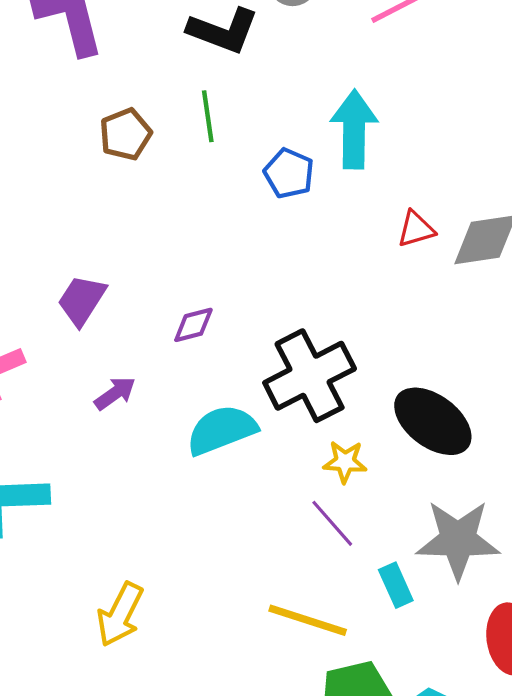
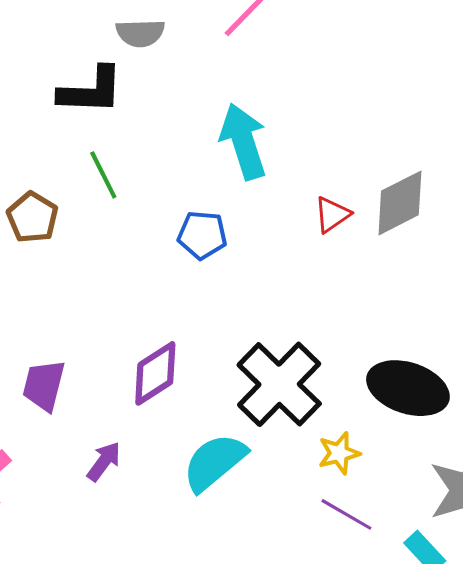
blue pentagon: (289, 173) -> (202, 235), moved
purple diamond: (193, 325) -> (155, 373), size x1.5

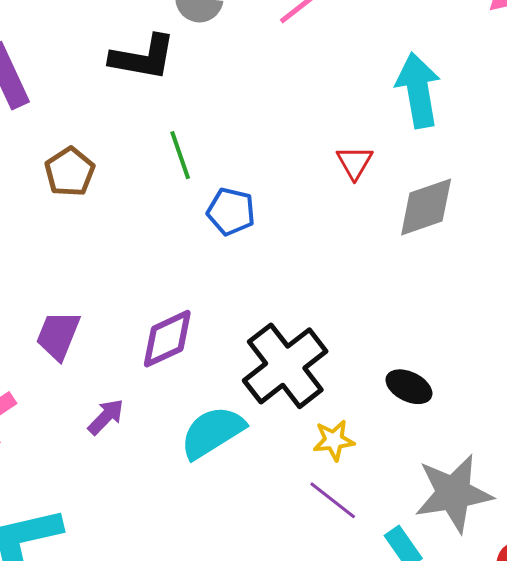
cyan arrow: (243, 141) -> (418, 90), moved
green line: (103, 175) -> (180, 155), moved
red triangle: (332, 215) -> (355, 162), moved, turned -33
black ellipse: (408, 388) -> (409, 387), size x0.6

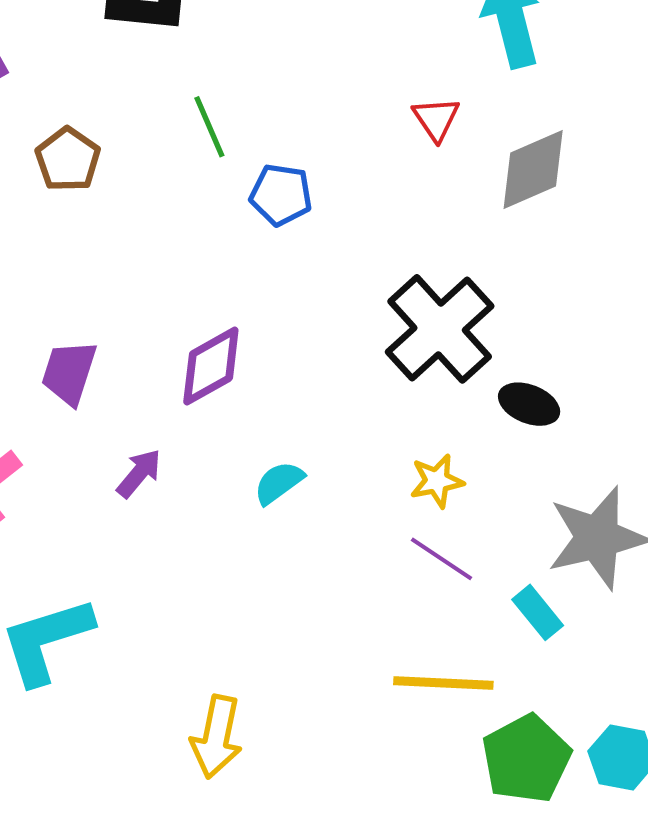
black cross: (285, 366) -> (440, 329), moved
cyan semicircle: (212, 432) -> (279, 483), size x0.6

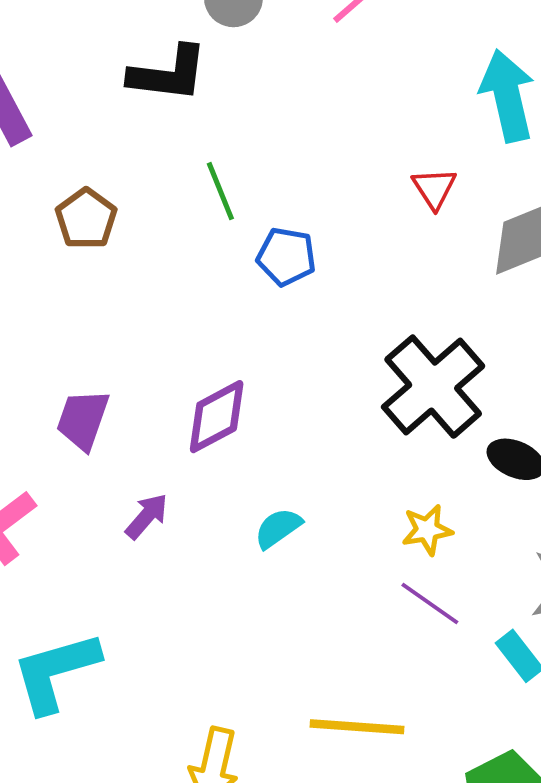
yellow line: (443, 683) -> (357, 727), moved

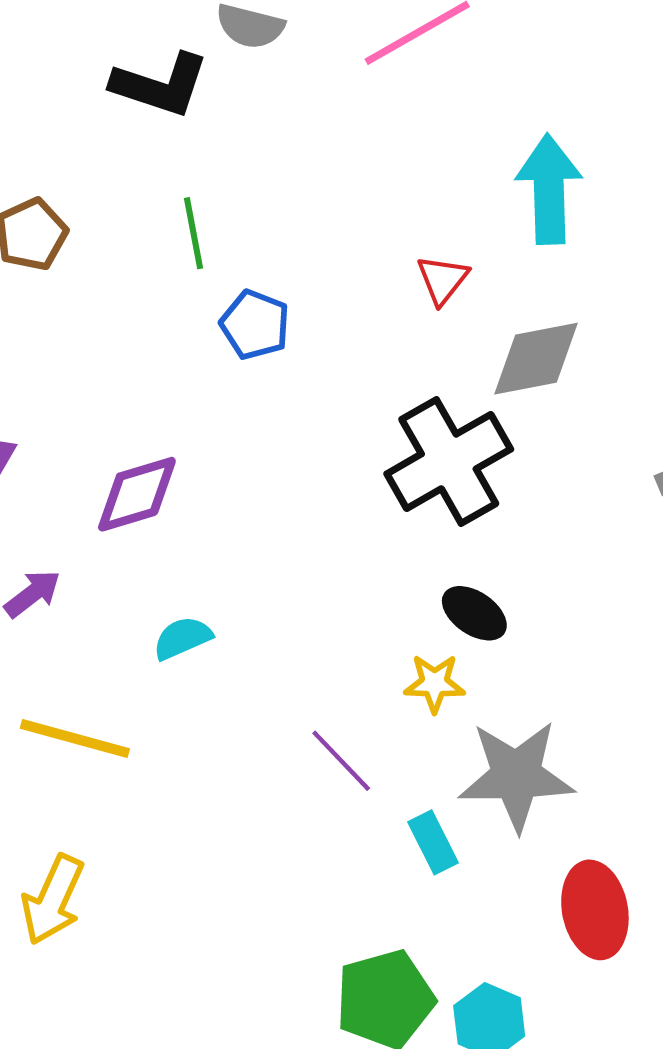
black cross: (433, 387) -> (449, 461), moved
yellow star: (427, 530) -> (434, 683), moved
yellow line: (357, 727) -> (75, 739), moved

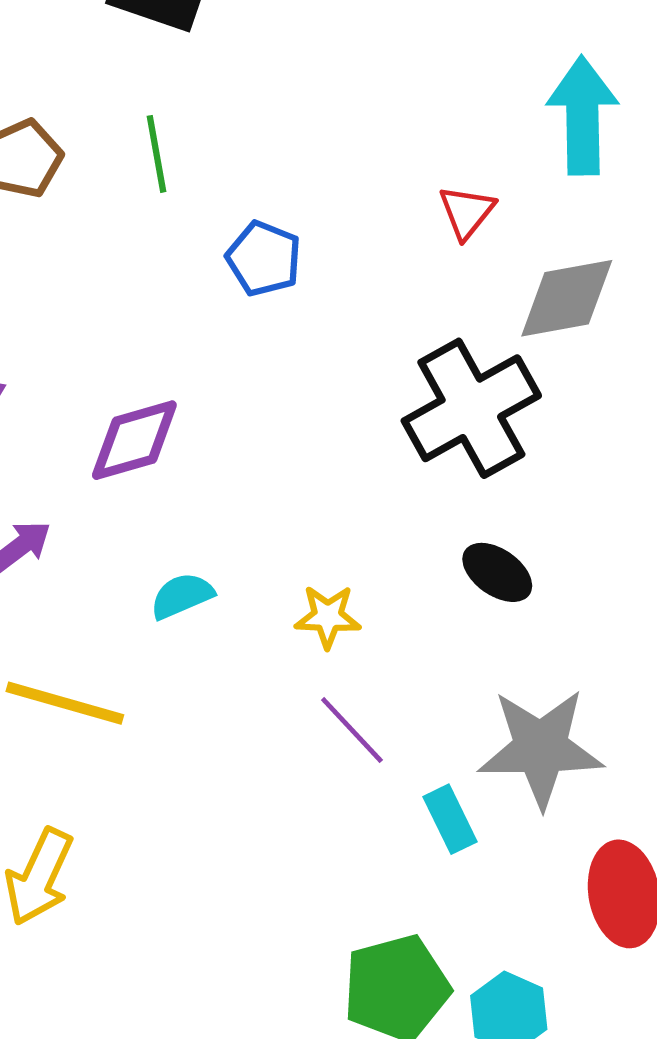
green line: (194, 233) -> (156, 154), moved
yellow star: (434, 683) -> (328, 617), moved

